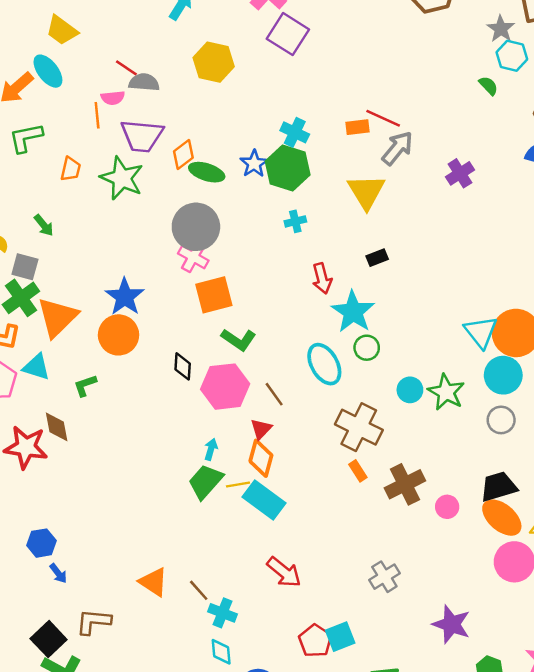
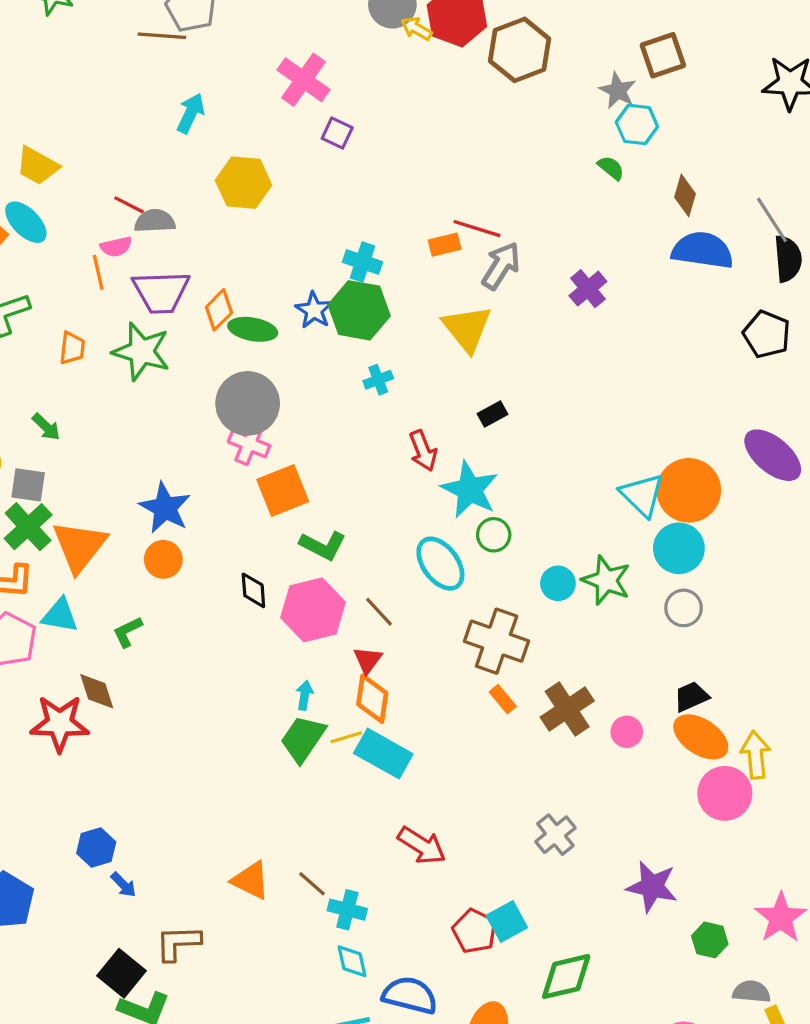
purple square: (288, 34) -> (337, 133), size x0.6
orange circle: (118, 335) -> (163, 559), size x0.7
black trapezoid: (499, 487) -> (691, 697), size x0.7

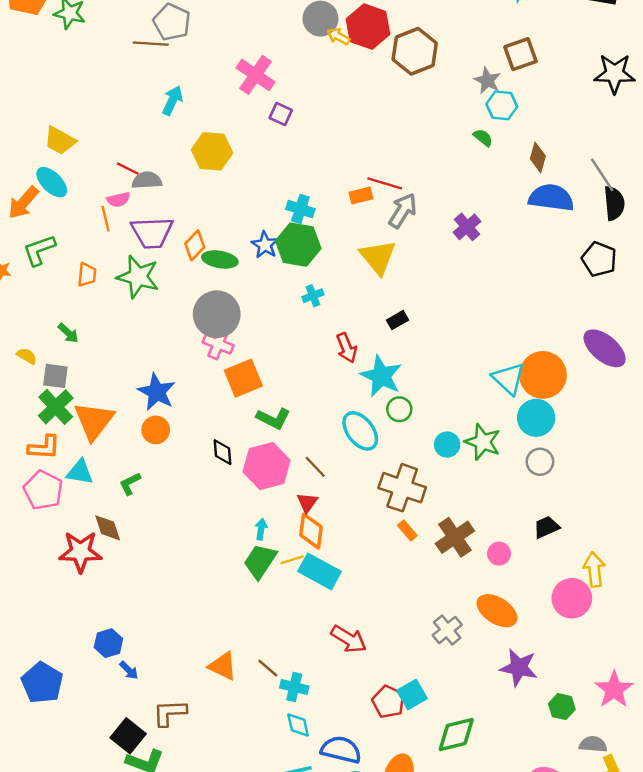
orange ellipse: (701, 737) -> (497, 611), moved

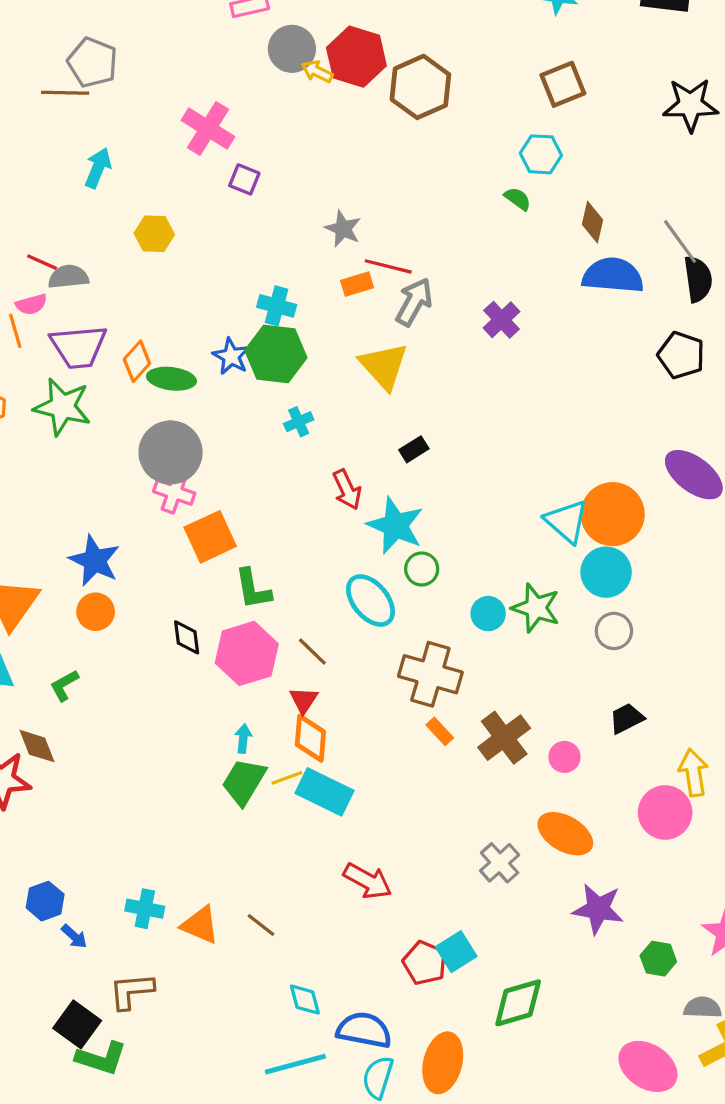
gray star: (487, 80) -> (343, 229), moved
yellow hexagon: (212, 151) -> (154, 234), size x0.7
green L-shape: (273, 418) -> (253, 589), turned 56
cyan cross: (294, 687) -> (145, 909), moved

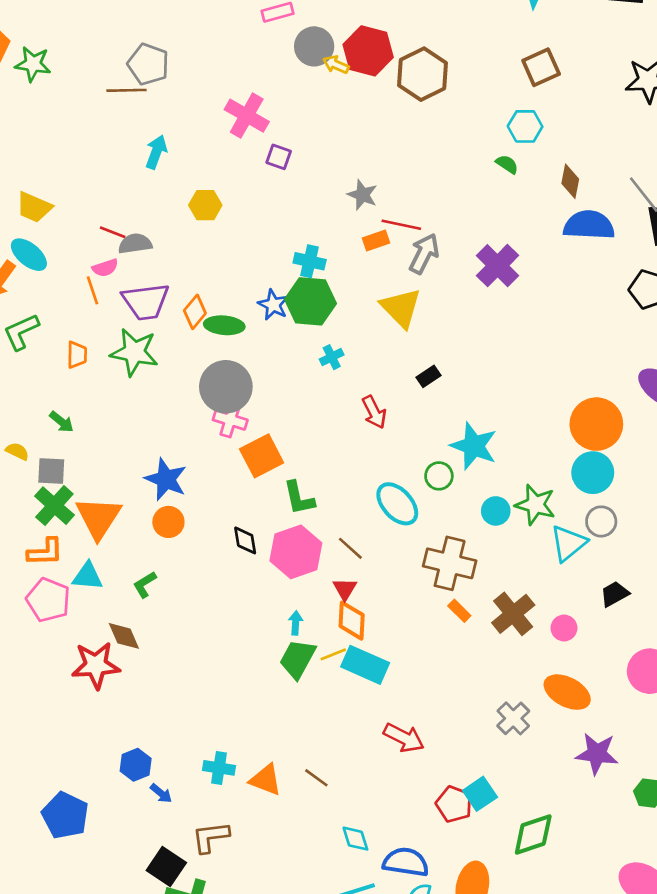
purple cross: (502, 320) -> (498, 266), size x1.4
cyan triangle: (567, 521) -> (568, 543), moved, turned 42
cyan star: (395, 526) -> (474, 446), moved

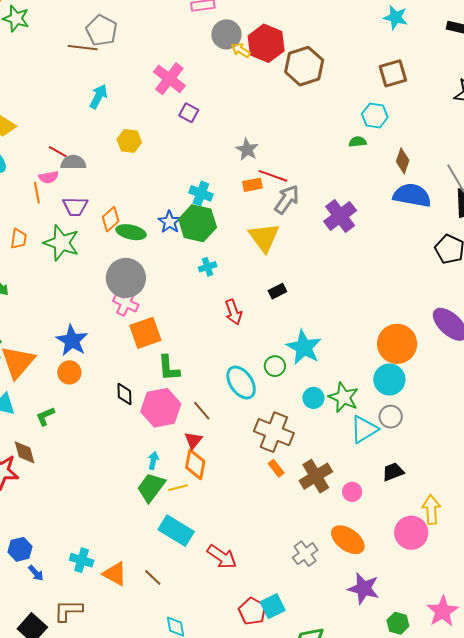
green semicircle: (507, 164) -> (358, 142), turned -48
purple trapezoid: (146, 302) -> (75, 206), size x0.7
cyan rectangle: (365, 665) -> (176, 531), moved

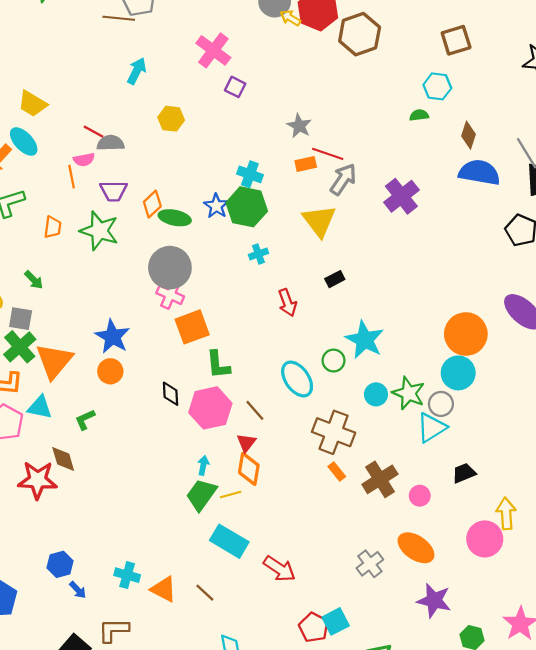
gray circle: (391, 417) -> (441, 404), moved

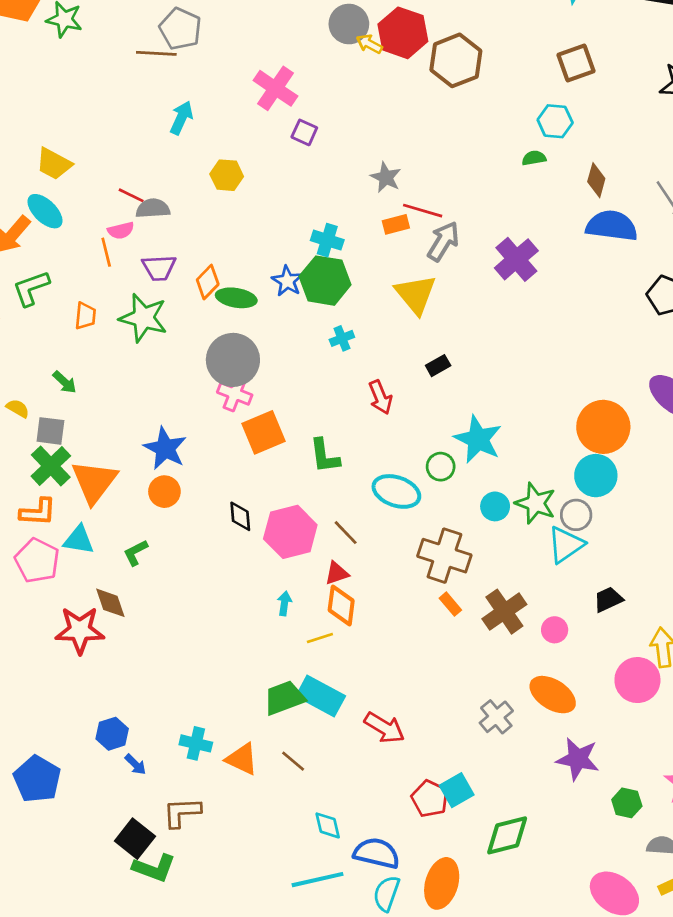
green L-shape: (218, 365) -> (324, 456), moved
cyan ellipse: (297, 379) -> (396, 491), turned -33
red triangle: (246, 443) -> (337, 573), turned 36
green trapezoid: (201, 495) -> (284, 698), moved, turned 36

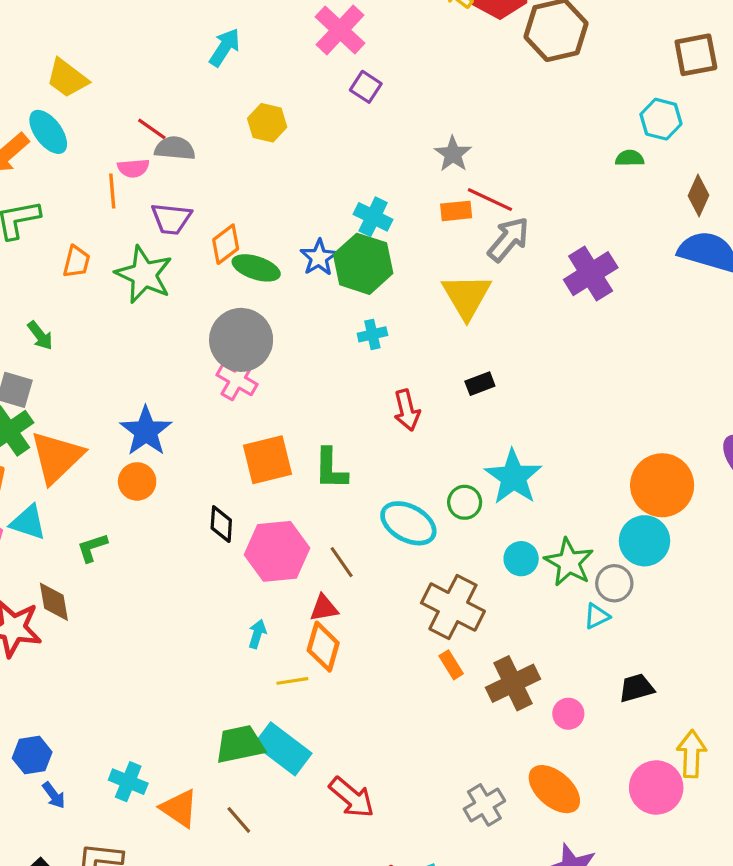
orange square: (264, 432) -> (268, 460), moved
cyan triangle: (566, 545) -> (597, 616), size x0.6

